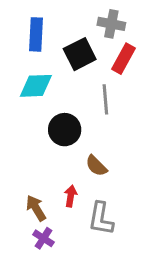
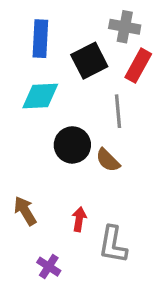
brown semicircle: (96, 166) -> (108, 160), moved
brown arrow: (36, 208) -> (25, 211), moved

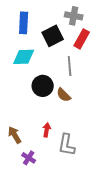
brown arrow: (25, 211) -> (15, 135), moved

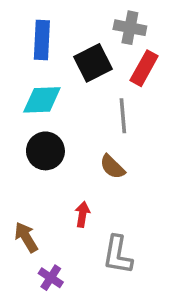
black circle: (43, 86) -> (45, 151), moved
red arrow: (47, 130) -> (82, 214), moved

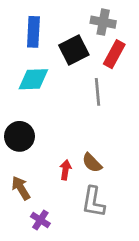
black circle: (45, 151) -> (19, 136), moved
brown semicircle: (112, 167) -> (92, 163), moved

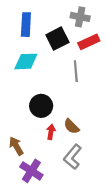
red rectangle: (114, 54) -> (89, 42), turned 36
black circle: (19, 136) -> (41, 106), moved
gray L-shape: (93, 202) -> (73, 157), turned 30
purple cross: (40, 220) -> (31, 171), size x1.5

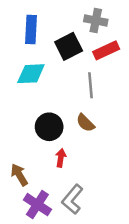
brown semicircle: (71, 126) -> (85, 123), moved
gray L-shape: (73, 157) -> (72, 199), moved

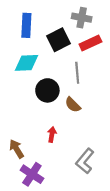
black circle: (49, 127) -> (47, 90), moved
gray L-shape: (72, 199) -> (85, 161), moved

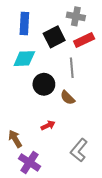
red arrow: (52, 135) -> (48, 125), turned 56

